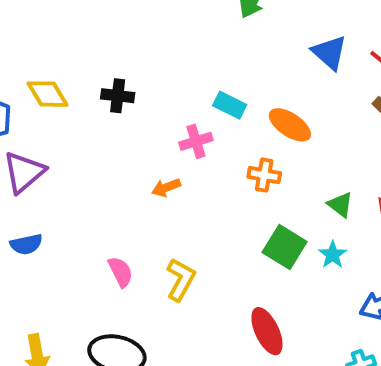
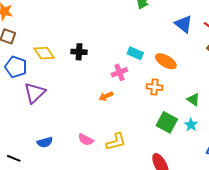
blue semicircle: (26, 244) -> (45, 142), moved
pink semicircle: (121, 272) -> (86, 140), turned 147
yellow L-shape: (181, 280) -> (116, 142), turned 50

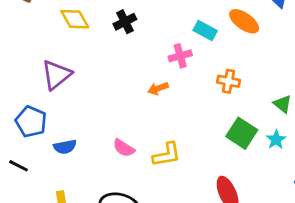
black cross: (79, 52) -> (125, 22), turned -35
orange ellipse: (166, 61) -> (244, 21), moved
blue pentagon: (16, 67) -> (31, 122), moved

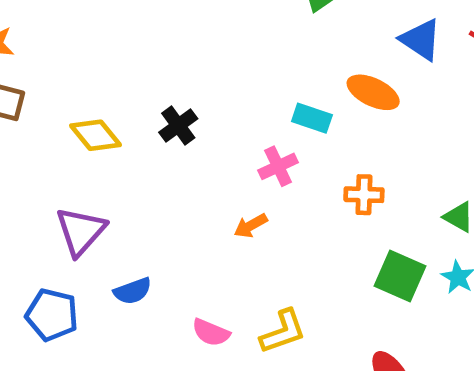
blue semicircle: (65, 147) -> (133, 291), moved

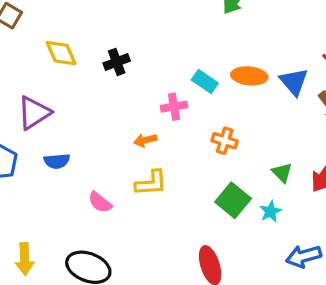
blue triangle: (421, 40) -> (294, 82), moved
orange ellipse: (373, 92) -> (249, 76), turned -36
yellow L-shape: (283, 332) -> (151, 183), moved

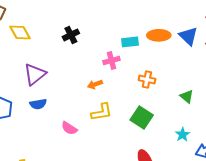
yellow diamond: (61, 53) -> (20, 32), moved
cyan rectangle: (205, 81) -> (130, 42), turned -35
purple triangle: (34, 113) -> (35, 74), moved
green square: (233, 200) -> (142, 117), moved
cyan star: (271, 212) -> (183, 135), moved

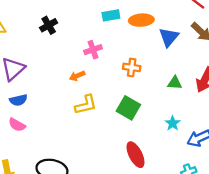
blue triangle: (188, 36) -> (169, 37), moved, turned 30
cyan rectangle: (130, 42) -> (111, 15), moved
green triangle: (187, 97) -> (175, 83), turned -32
pink semicircle: (69, 128) -> (17, 125), moved

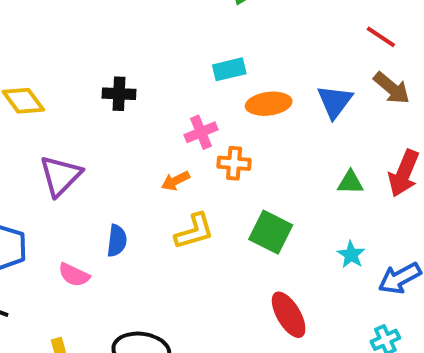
orange ellipse: (141, 20) -> (269, 104), moved
black cross: (49, 25) -> (119, 94), turned 36
orange cross: (132, 67) -> (234, 163), moved
blue semicircle: (18, 100) -> (117, 241), moved, turned -66

